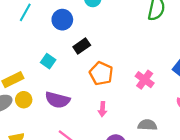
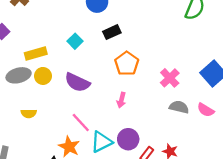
gray semicircle: (147, 125) -> (179, 107), moved

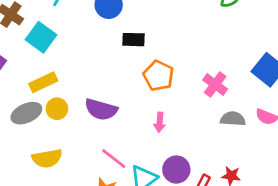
black rectangle: (112, 32) -> (133, 40), turned 36
cyan square: (75, 41) -> (41, 37), moved, size x1.5
yellow semicircle: (29, 113) -> (47, 158), size x1.5

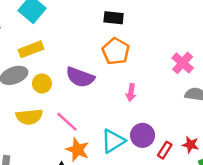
orange pentagon: (159, 76) -> (116, 51), moved
yellow circle: (57, 109) -> (42, 83), moved
pink line: (114, 159) -> (67, 122), moved

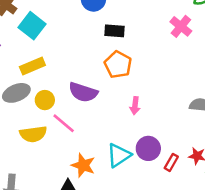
pink cross: (183, 63) -> (181, 26), moved
pink line: (67, 122) -> (64, 123), moved

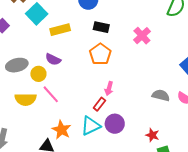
pink cross: (181, 26) -> (142, 36), moved
yellow rectangle: (32, 66) -> (60, 30), moved
purple semicircle: (83, 92) -> (53, 59), moved, size x0.7
red rectangle: (171, 162) -> (99, 104), moved

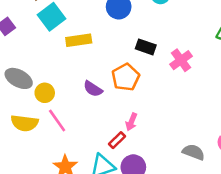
black rectangle: (101, 27) -> (146, 47), moved
purple semicircle: (53, 59) -> (93, 89), moved
gray ellipse: (17, 65) -> (19, 78), turned 35
gray semicircle: (161, 95) -> (194, 152), moved

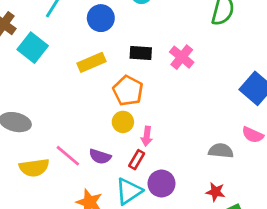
yellow rectangle: (79, 40) -> (92, 62), moved
purple semicircle: (93, 89) -> (100, 156), moved
yellow circle: (45, 93) -> (123, 122), moved

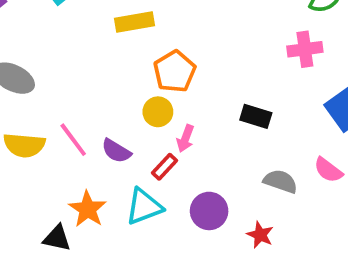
black rectangle: (141, 53) -> (256, 116), moved
pink cross: (182, 57) -> (305, 49), moved, turned 30
purple circle: (161, 184) -> (209, 211), moved

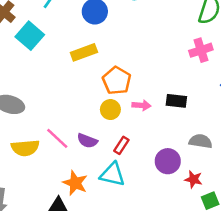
pink arrow: (185, 138) -> (141, 105), moved, turned -96
cyan triangle: (144, 207) -> (112, 174), turned 44
purple circle: (209, 211) -> (168, 161), moved

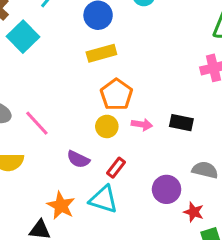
yellow rectangle: (84, 52) -> (101, 53), moved
pink line: (57, 138) -> (37, 123), moved

